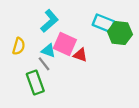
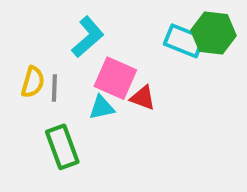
green hexagon: (120, 33) -> (214, 33), moved
cyan triangle: (48, 51) -> (102, 108), moved, turned -32
gray line: (44, 64) -> (54, 88), moved, turned 40

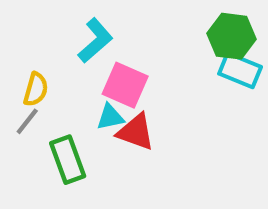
cyan rectangle: (184, 41) -> (240, 70), moved
gray line: (54, 88) -> (27, 121), moved, turned 36
red triangle: (143, 98) -> (136, 132), moved, size x1.4

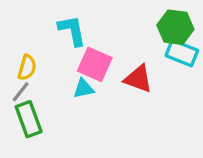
cyan L-shape: (95, 40) -> (72, 30), turned -60
red triangle: (136, 132) -> (138, 79), moved
green rectangle: (68, 160) -> (29, 119), moved

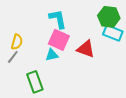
cyan L-shape: (72, 30) -> (58, 19), moved
green rectangle: (29, 119) -> (35, 82), moved

